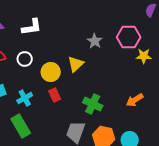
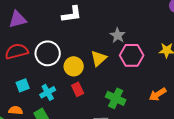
white L-shape: (32, 27) -> (72, 14), moved
pink hexagon: (129, 37) -> (132, 55), moved
white circle: (25, 59) -> (48, 53), size x1.6

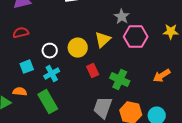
red semicircle: (17, 51) -> (21, 33), size x0.7
white circle: (48, 53) -> (50, 51), moved, size x0.6
red rectangle: (78, 89) -> (93, 71), moved

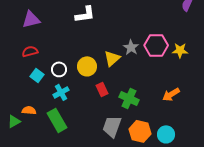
gray star: (122, 17) -> (131, 47), moved
pink hexagon: (136, 37) -> (156, 45), moved
cyan square: (27, 67) -> (37, 75), moved, turned -32

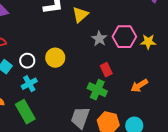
yellow triangle: (112, 58) -> (80, 15), moved
red rectangle: (102, 89) -> (106, 70), moved

